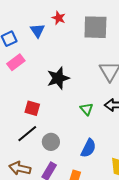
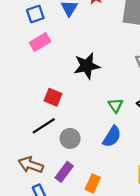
blue semicircle: (88, 148) -> (112, 137), moved

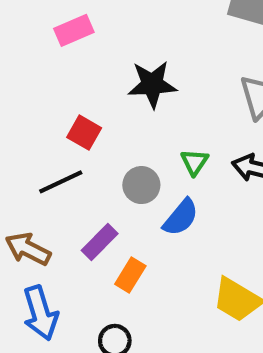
gray circle: (70, 138) -> (141, 185), moved
purple rectangle: (64, 172) -> (100, 242), moved
orange rectangle: (93, 183) -> (130, 275), moved

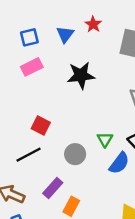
black star: (152, 84) -> (81, 75), moved
blue semicircle: (181, 217) -> (119, 163), moved

